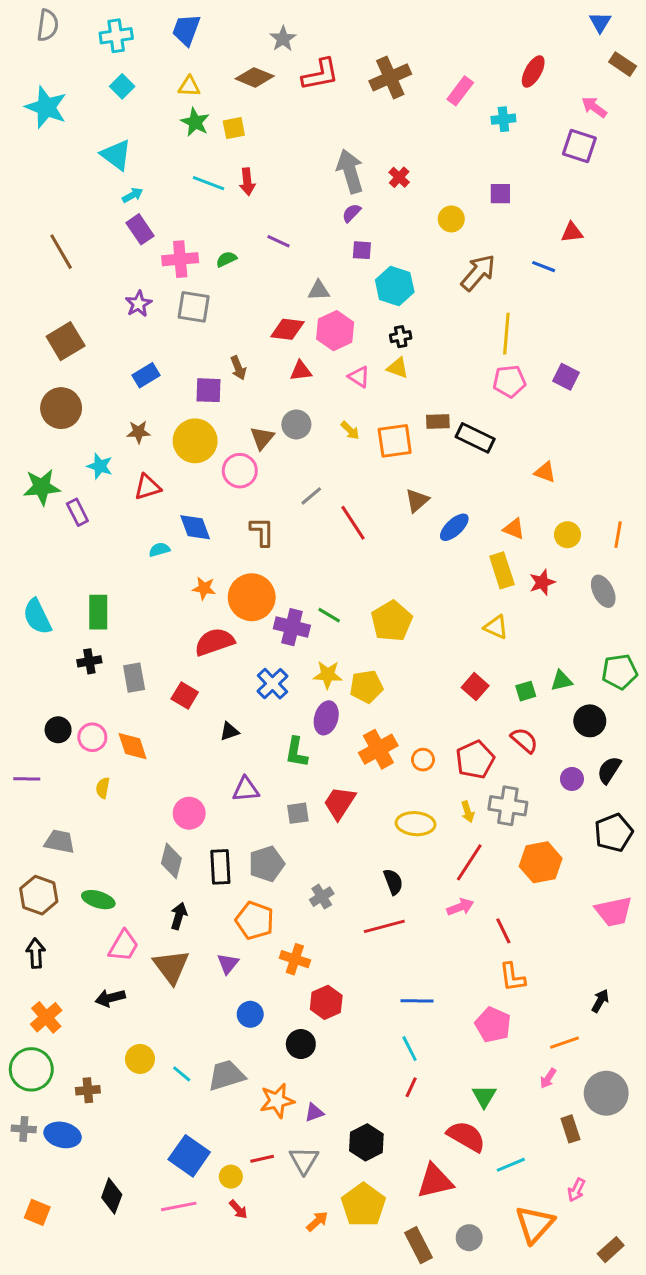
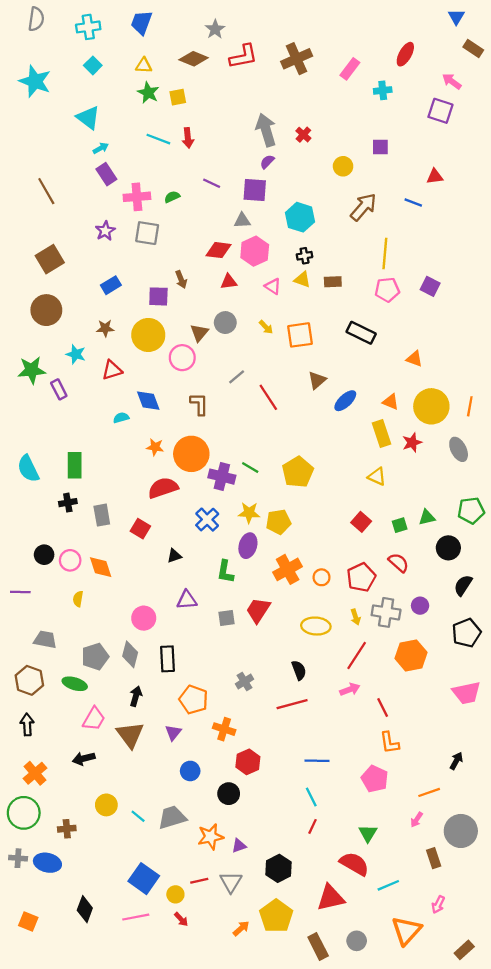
purple square: (362, 250) -> (255, 190), moved, size x1.6
brown rectangle: (438, 421) -> (333, 282), moved
yellow circle: (567, 535) -> (431, 406), size x1.8
purple circle: (572, 779) -> (420, 606), moved
gray pentagon: (267, 864) -> (95, 657), moved

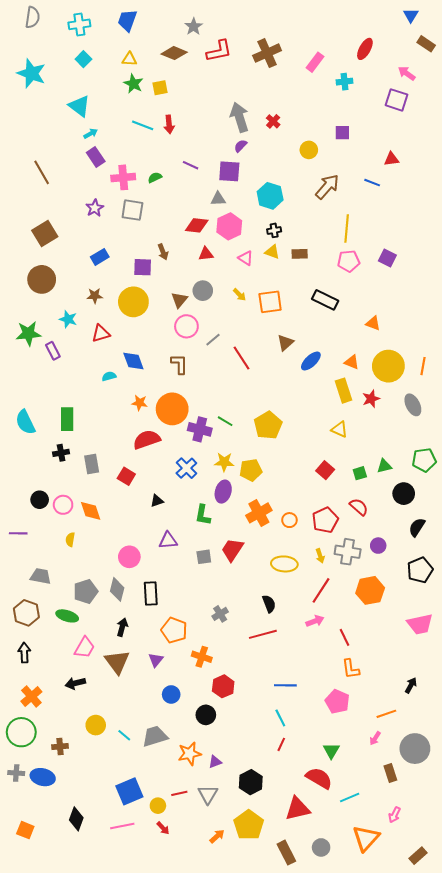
pink circle: (182, 358) -> (186, 326), moved
blue square: (144, 879) -> (129, 791), turned 32

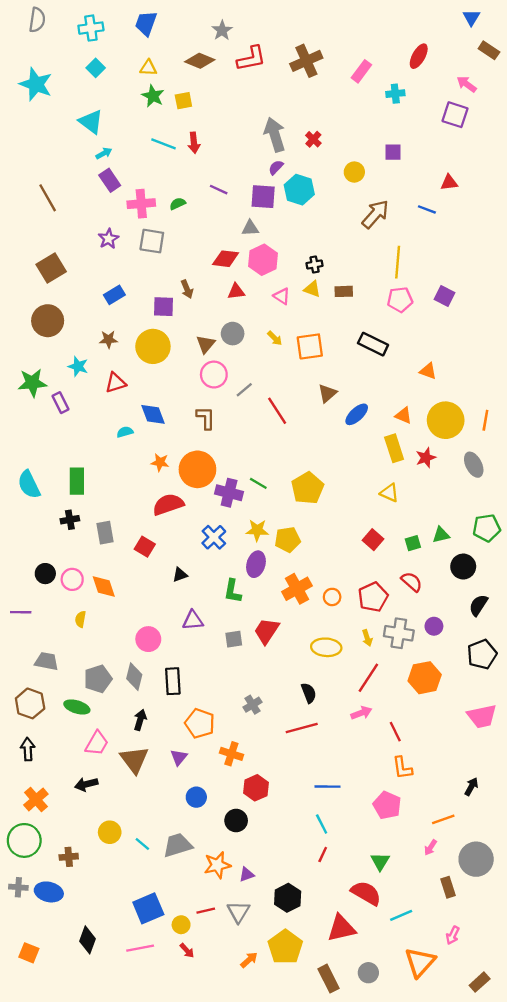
cyan hexagon: (270, 196) -> (299, 190), moved

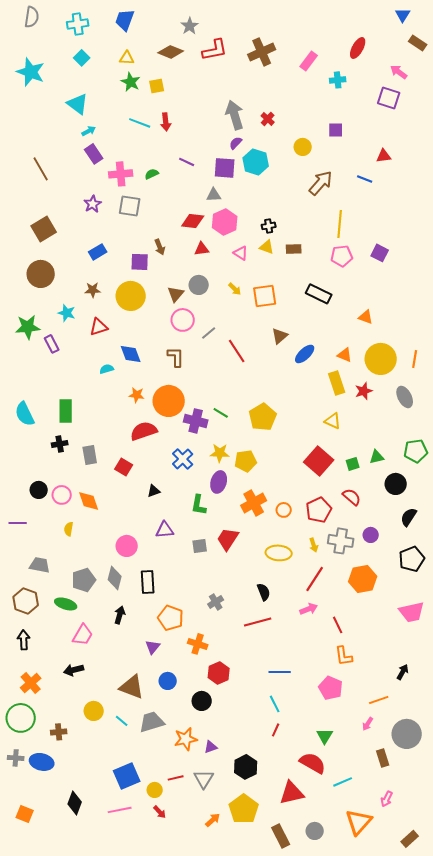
red square: (373, 540) -> (319, 461), size x1.6
brown triangle: (134, 760) -> (132, 687), moved, turned -32

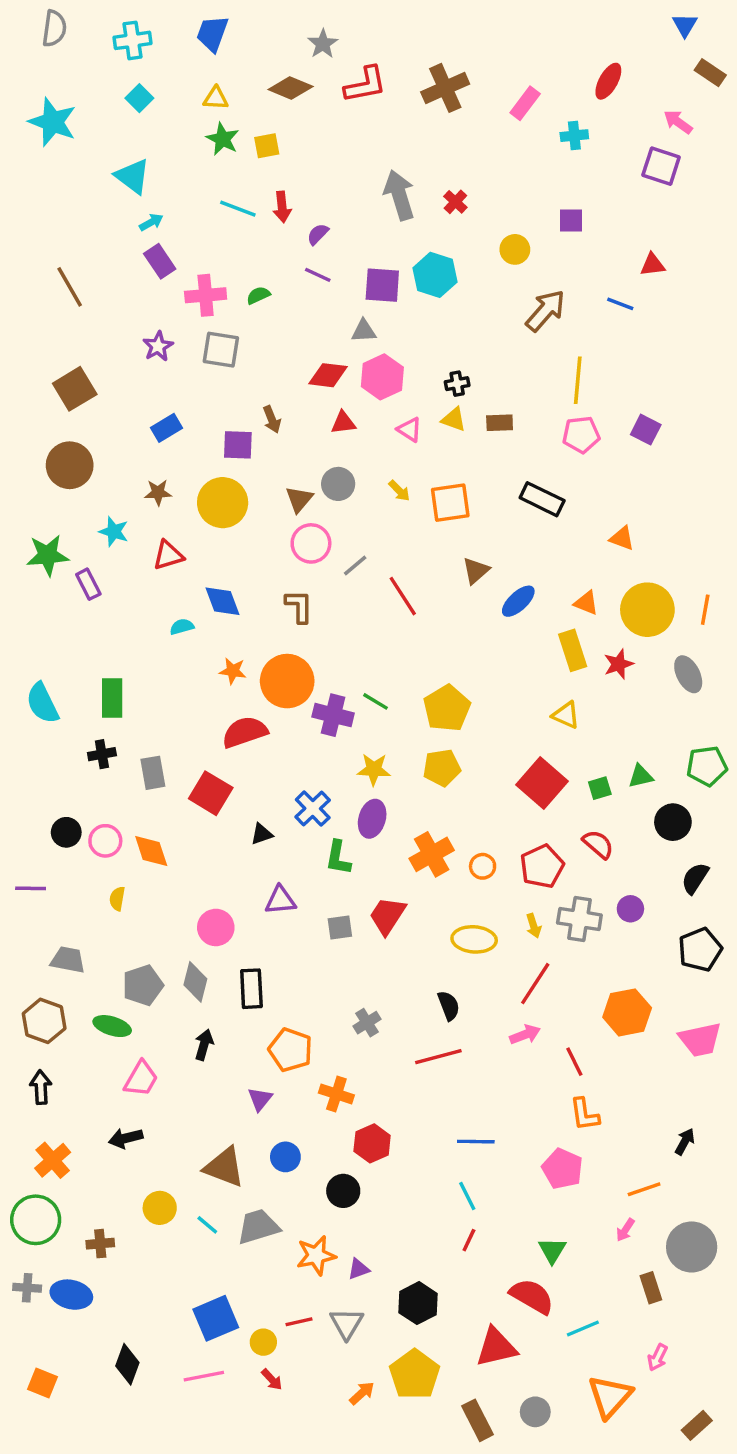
purple semicircle: (236, 143) -> (318, 234), moved
blue cross: (183, 459) -> (313, 809), moved
yellow pentagon: (246, 461) -> (442, 768), moved
red square: (124, 467) -> (211, 793), size x1.4
orange hexagon: (363, 579) -> (627, 1012), moved

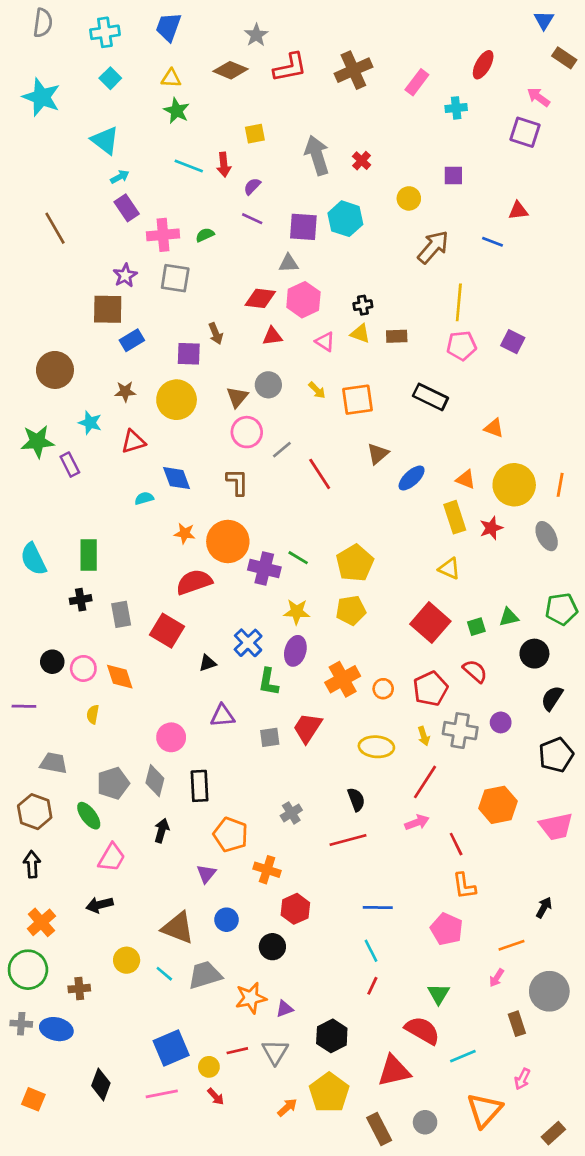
yellow square: (267, 146) -> (255, 134), moved
brown square: (75, 389) -> (108, 309), moved, turned 32
green ellipse: (112, 1026) -> (89, 816), turned 36

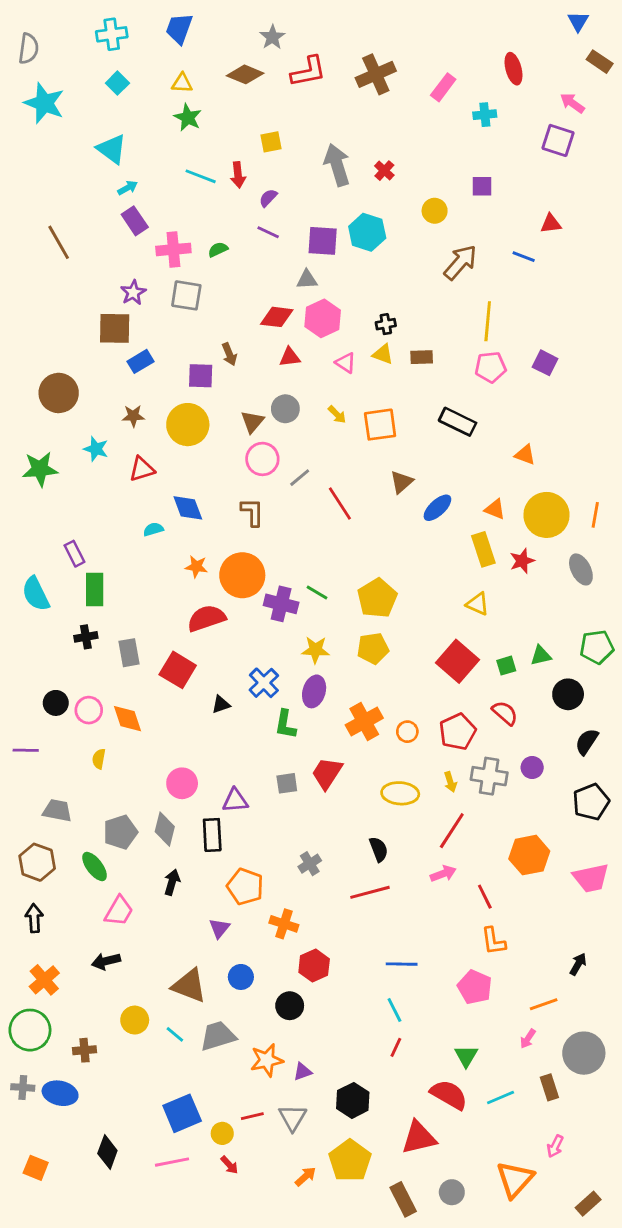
gray semicircle: (43, 23) -> (29, 49), moved
red ellipse: (483, 65) -> (514, 69), turned -44
purple rectangle: (70, 465) -> (74, 554), moved
purple triangle: (222, 716) -> (235, 800), moved
cyan line: (463, 1056) -> (501, 1098), moved

